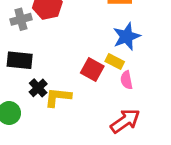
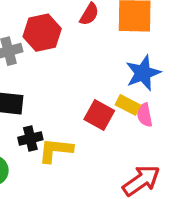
pink semicircle: (127, 80) -> (145, 115), moved
black cross: (38, 88) -> (30, 139), turned 30

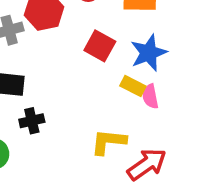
red square: (99, 115) -> (100, 46), moved
yellow L-shape: (56, 150) -> (109, 142), moved

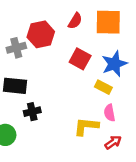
pink semicircle: (150, 96) -> (110, 113), moved
red arrow: (147, 164) -> (113, 142), size x0.6

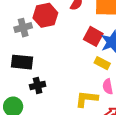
red square: (80, 59) -> (93, 36), moved

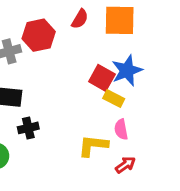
red square: (93, 36) -> (102, 78), moved

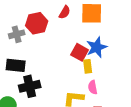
yellow rectangle: (114, 98) -> (88, 66), turned 56
black cross: (28, 128) -> (30, 86), size x1.5

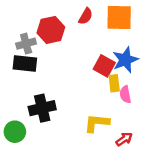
black rectangle: (16, 65) -> (25, 63), moved
pink semicircle: (93, 87) -> (125, 94), moved

